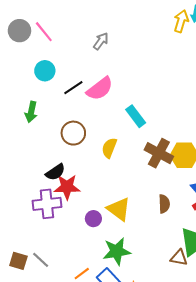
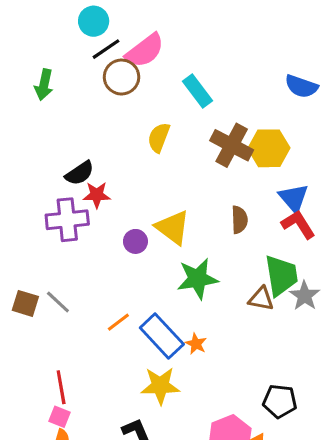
cyan circle: (45, 71) -> (94, 21), moved
brown circle: (73, 133) -> (122, 77), moved
red star: (67, 187) -> (97, 195), size x0.7
green star: (117, 251) -> (198, 279), moved

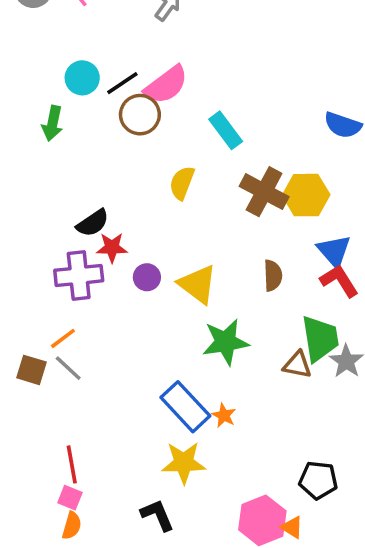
cyan circle: (94, 21) -> (82, 78), moved
purple circle: (135, 241) -> (147, 277), moved
orange line: (118, 322) -> (63, 338), moved

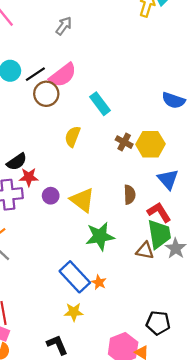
brown cross: (264, 192) -> (124, 142), size x0.6
red L-shape: (339, 281) -> (159, 212), moved
yellow star: (184, 463) -> (74, 312), size x0.7

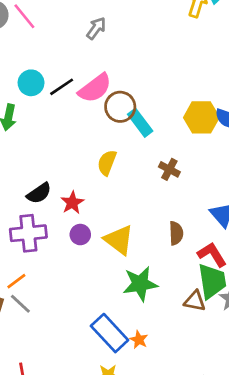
brown circle: (46, 94) -> (120, 107), moved
yellow hexagon: (150, 144) -> (201, 117), moved
red star: (29, 177) -> (72, 203), moved, turned -30

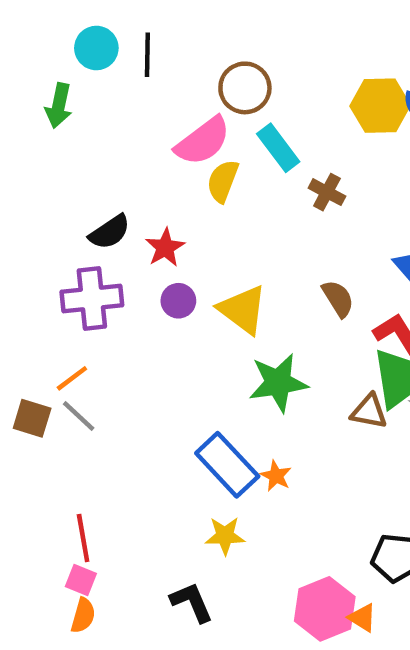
black line: (62, 87) -> (147, 55), turned -55
pink semicircle: (95, 88) -> (203, 141), moved
cyan rectangle: (140, 123) -> (278, 148), moved
brown semicircle: (176, 233) -> (338, 299), turned -30

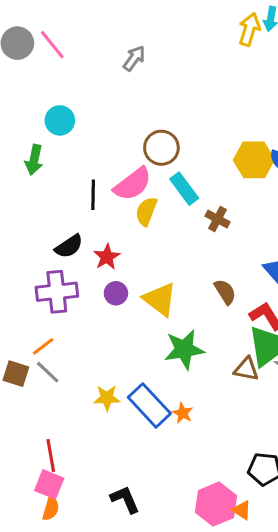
black line: (147, 55) -> (93, 195), moved
yellow star: (225, 536) -> (107, 398), moved
pink square: (81, 580) -> (49, 484), size x1.4

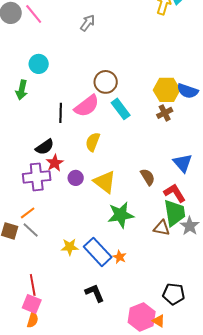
yellow semicircle: (146, 211) -> (93, 142), moved
brown cross: (218, 219) -> (165, 113), moved, turned 35
red star: (107, 257) -> (55, 163), moved
black L-shape: (125, 499) -> (95, 293), moved

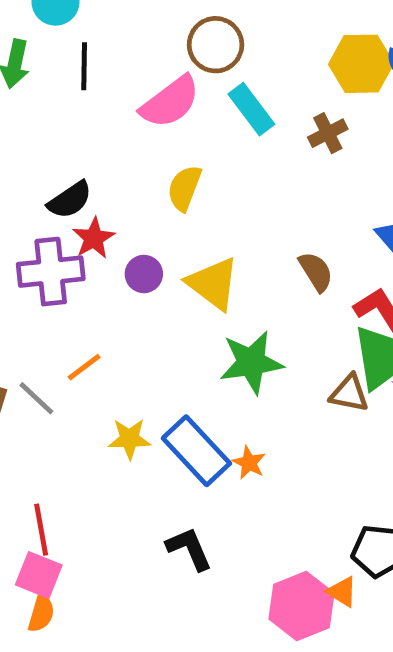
black line: (61, 113) -> (84, 66), moved
brown cross: (165, 113) -> (328, 133), moved
orange line: (28, 213) -> (84, 367), moved
orange triangle: (159, 321) -> (342, 592), moved

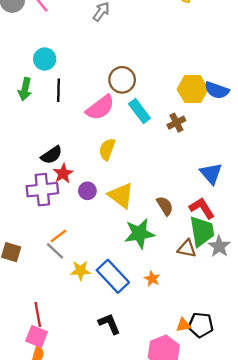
brown semicircle: (316, 272) -> (165, 206), moved
gray line: (36, 398) -> (55, 251), moved
orange star: (249, 463) -> (152, 279), moved
orange triangle: (342, 592) -> (183, 325), moved, turned -42

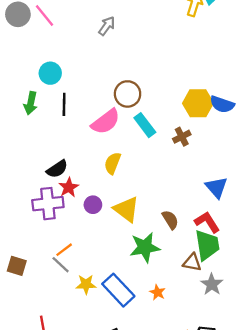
gray star: (219, 246) -> (212, 284), moved

